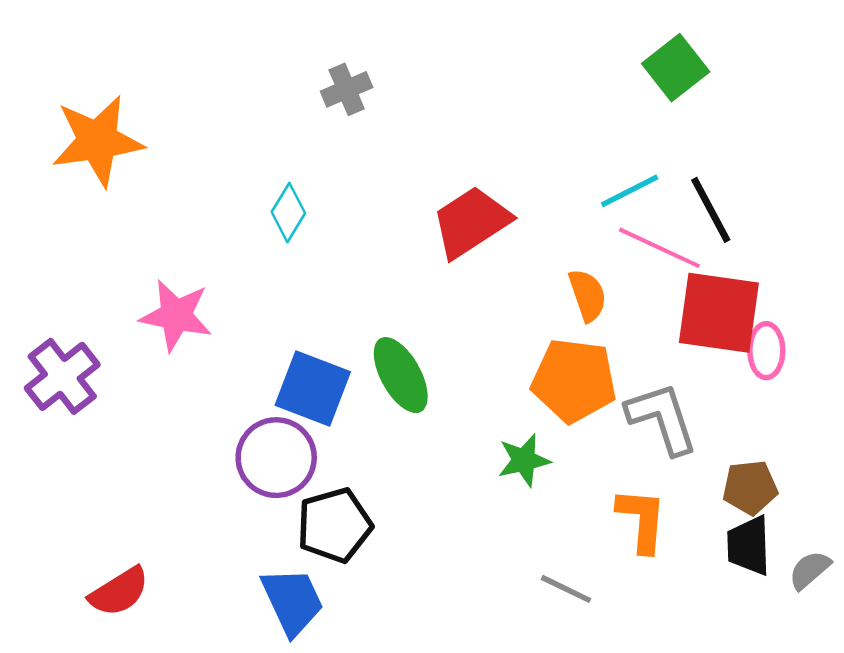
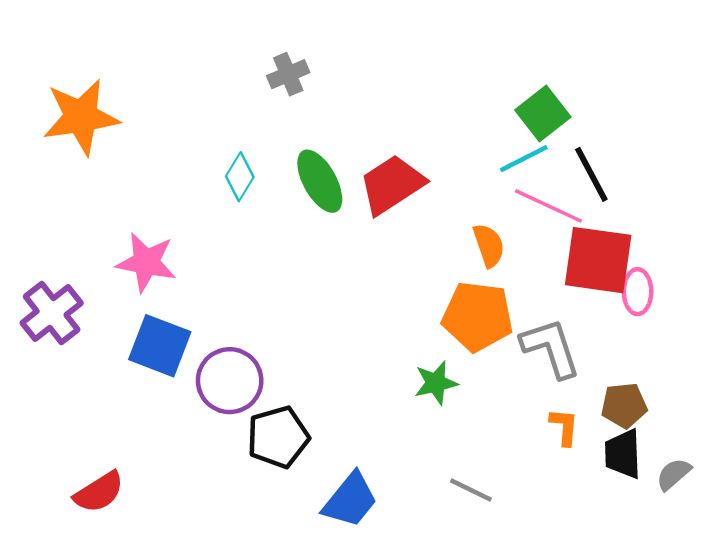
green square: (676, 68) -> (543, 114), moved
green ellipse: (401, 375) -> (320, 181), moved
blue square: (313, 389) -> (160, 346), moved
orange L-shape: (642, 520) -> (564, 427), moved, size x0.7
blue trapezoid: (292, 601) -> (350, 500), moved, turned 64

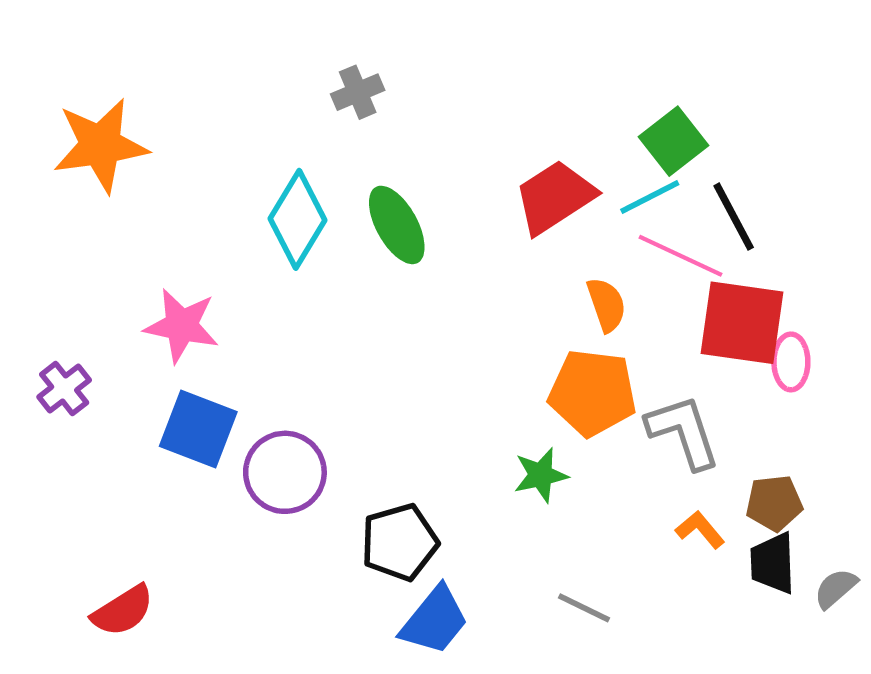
cyan diamond: (240, 177) -> (298, 219), size x1.6
red trapezoid: (392, 185) -> (555, 197), moved
purple cross: (52, 313) -> (64, 388), size x0.7
orange L-shape: (564, 427) -> (700, 530), turned -45
black pentagon: (278, 437) -> (400, 542), moved

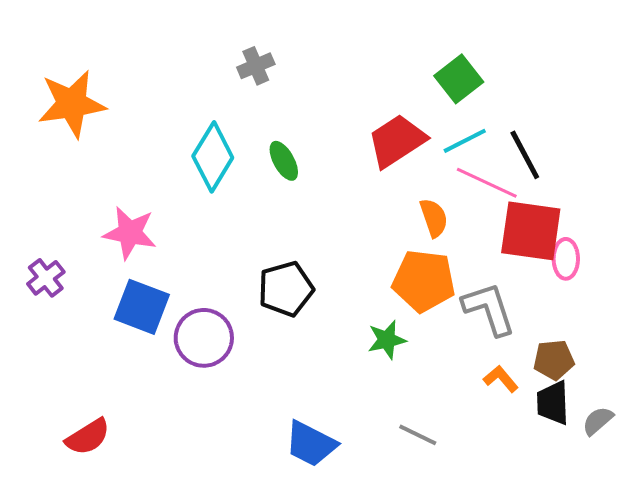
green square: (674, 141) -> (459, 79), moved
green ellipse: (397, 225) -> (284, 161), size x0.7
black pentagon: (400, 542) -> (286, 289), moved
blue trapezoid: (435, 621) -> (311, 444), turned 78

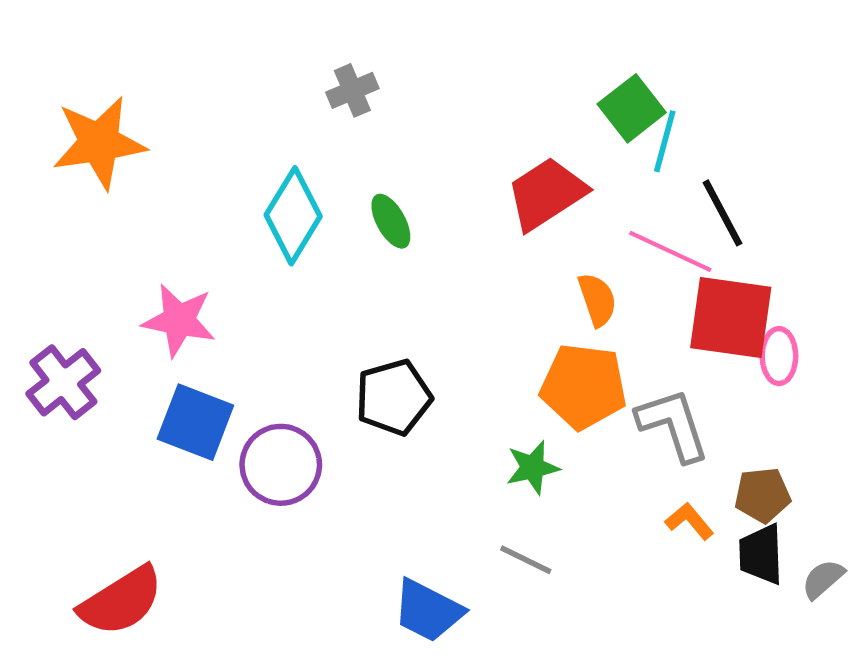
cyan line: (465, 141) -> (665, 141), moved, turned -48
purple cross: (46, 278) -> (63, 382), size x1.4
gray line: (418, 435) -> (526, 560), moved
red semicircle: (88, 437) -> (121, 601), size x1.4

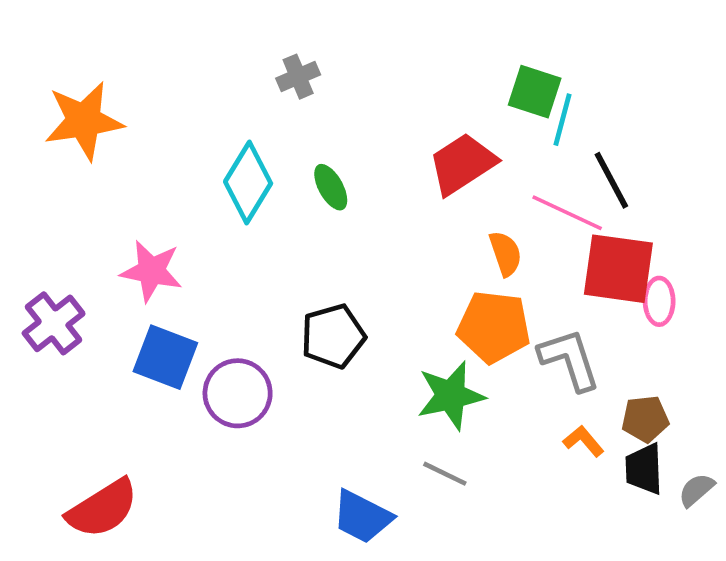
green square: (632, 108) -> (535, 92), turned -34
green star: (533, 468) -> (451, 396), size x1.5

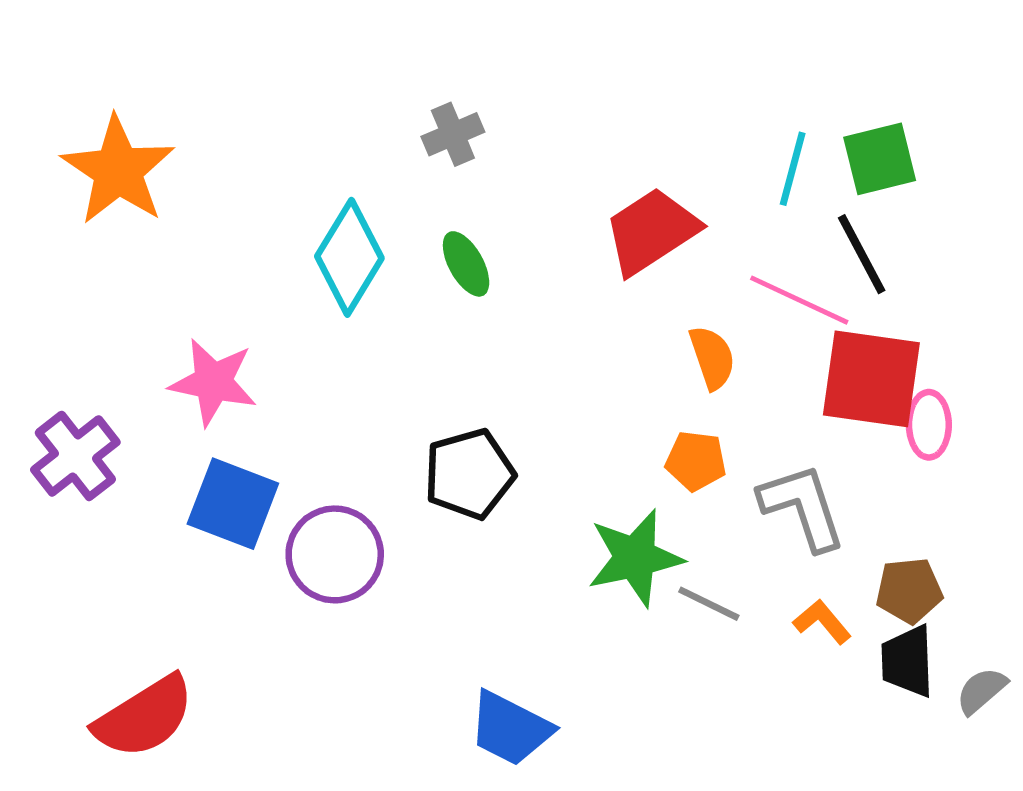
gray cross: (298, 77) -> (453, 134), moved
green square: (535, 92) -> (880, 159), moved, turned -32
orange star: (84, 121) -> (118, 170), turned -30
orange pentagon: (494, 327) -> (696, 461), size x0.6
gray line: (445, 474) -> (709, 604), moved

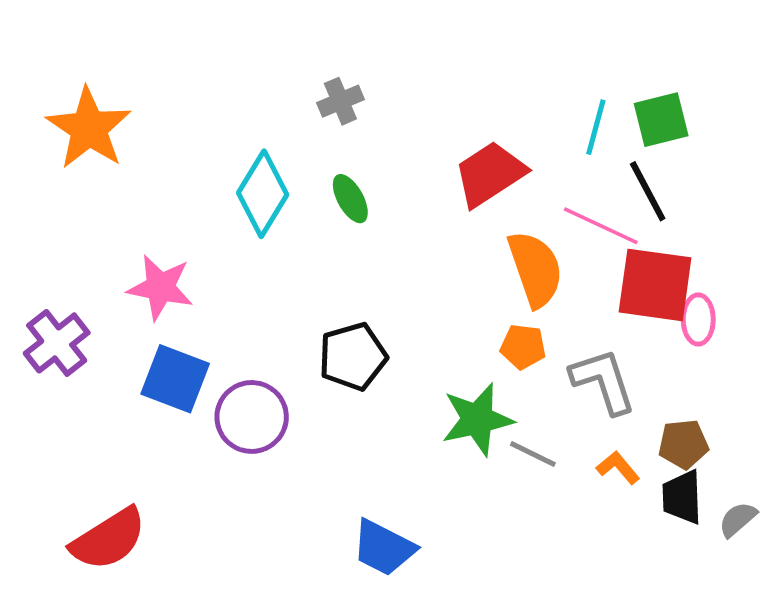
orange semicircle: (712, 357) -> (535, 269), size x1.6

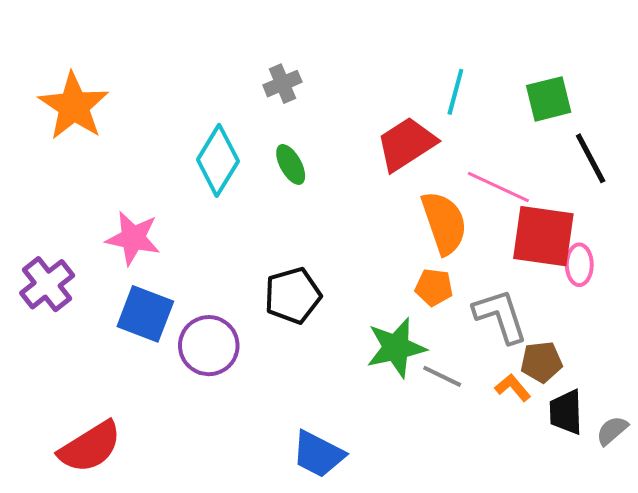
cyan line: (596, 127) -> (455, 92), moved
black line: (648, 191) -> (591, 158), moved
brown pentagon: (683, 444) -> (541, 362), moved

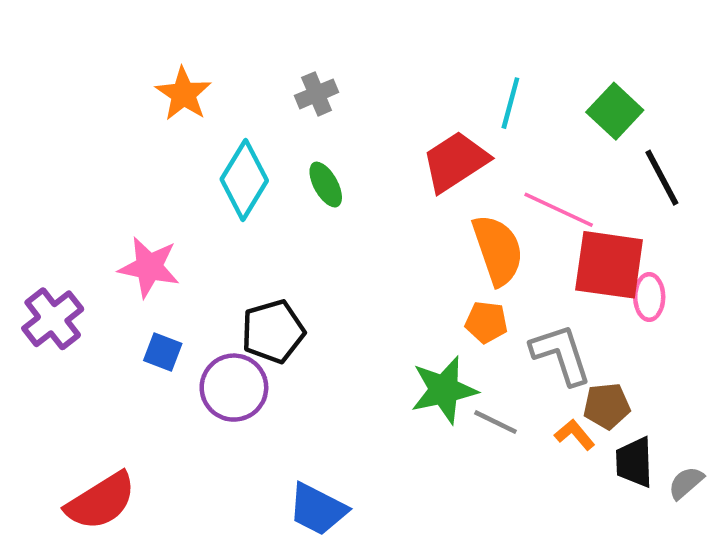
green square: (549, 99) -> (615, 111), turned -33
orange star: (74, 106) -> (183, 94), moved, size x0.7
black pentagon: (293, 295) -> (273, 331), moved
blue square: (145, 314) -> (163, 352), size x0.6
blue trapezoid: (318, 454) -> (318, 509), moved

